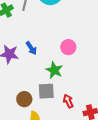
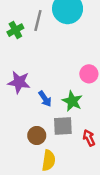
blue arrow: (31, 48) -> (45, 99), moved

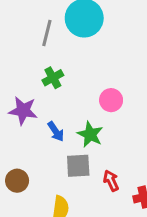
green cross: (15, 30) -> (53, 78), moved
brown circle: (37, 136) -> (17, 181), moved

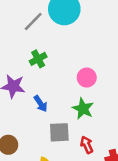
gray line: (47, 33) -> (33, 21), turned 30
green star: (90, 134) -> (83, 109), moved

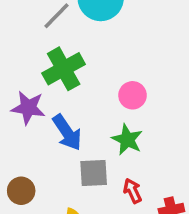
green cross: (38, 59) -> (64, 69), size x1.6
blue arrow: (41, 104) -> (67, 132), size x1.5

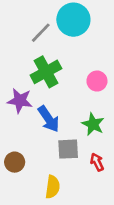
pink circle: (133, 95) -> (97, 81), moved

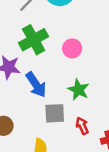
pink circle: (97, 81) -> (72, 48), moved

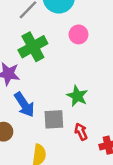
pink circle: (72, 48) -> (78, 34), moved
blue arrow: (36, 85) -> (24, 105), moved

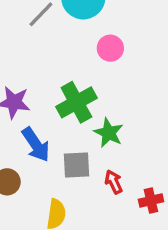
green cross: (33, 47) -> (76, 102), moved

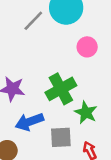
blue arrow: (36, 145) -> (29, 122), turned 104

